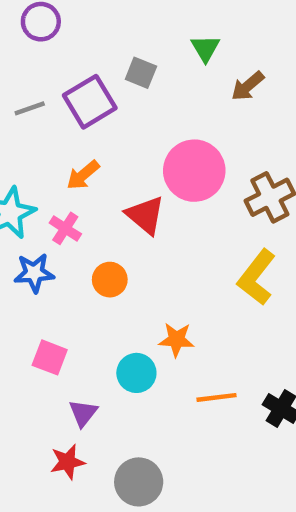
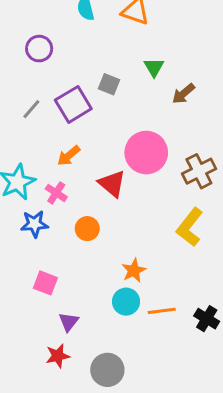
gray line: (30, 108) -> (31, 109), turned -30
orange star: (176, 340) -> (134, 271), turned -30
cyan circle: (136, 373) -> (126, 302), moved

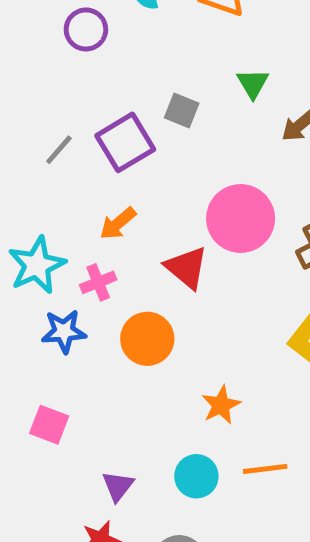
purple circle: (39, 49) -> (86, 29), moved
pink cross: (56, 193) -> (98, 282), turned 35
orange circle: (87, 229) -> (147, 339), size x1.4
pink square: (45, 283) -> (49, 425), moved
cyan circle: (126, 302) -> (196, 476), moved

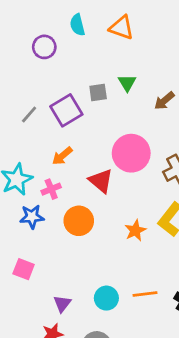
green triangle: (253, 83) -> (127, 83), moved
gray square: (182, 110) -> (98, 92), turned -30
orange star: (221, 405) -> (135, 230), moved

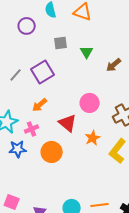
gray square: (98, 92) -> (61, 43), moved
pink circle: (131, 153) -> (90, 103), size x0.7
orange star: (135, 230) -> (93, 138), moved
pink square: (24, 269) -> (12, 202), moved

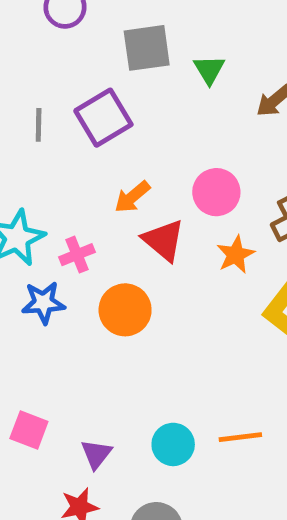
gray square: (61, 43) -> (147, 48), size x1.5
gray line: (16, 75) -> (39, 125), turned -40
orange arrow: (40, 105) -> (132, 197), moved
orange star: (93, 138) -> (236, 255), moved

